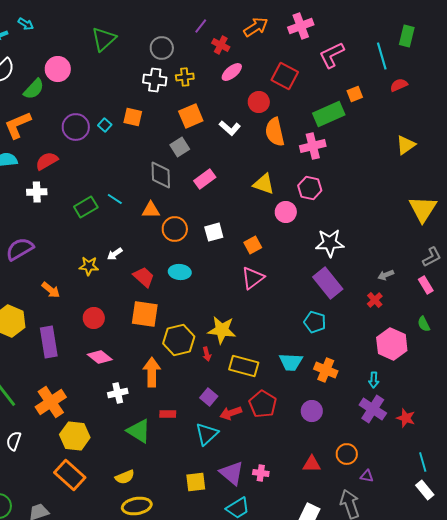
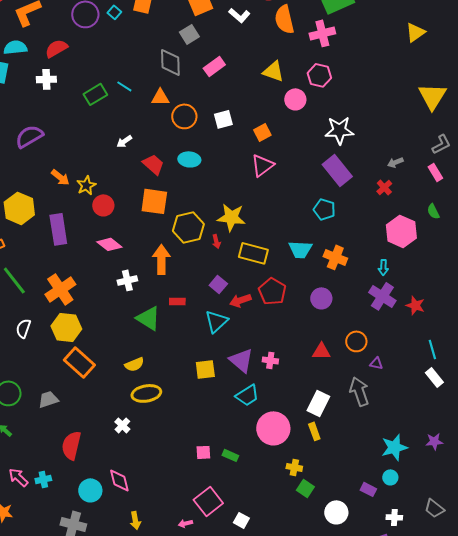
yellow star: (89, 266) -> (86, 185), moved, turned -30
yellow hexagon: (75, 436) -> (66, 327), moved

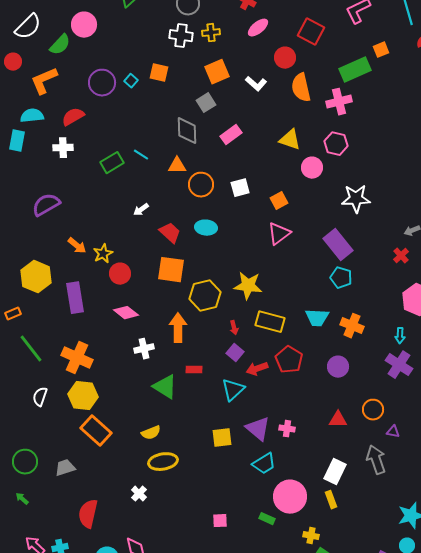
purple rectangle: (337, 170) -> (338, 245), moved
red arrow: (216, 241) -> (234, 328), moved
orange cross: (60, 289) -> (77, 358), turned -32
green rectangle: (230, 455) -> (267, 519), moved

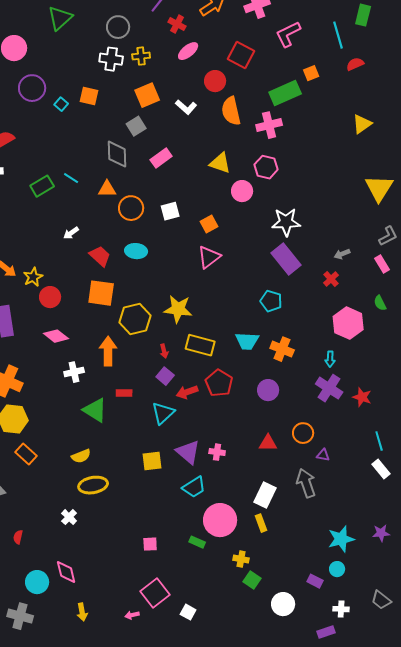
purple circle: (102, 83) -> (32, 88), moved
purple rectangle: (338, 245) -> (286, 259), moved
orange rectangle: (96, 431) -> (26, 454), size x0.7
red semicircle: (88, 514) -> (18, 537), size x0.5

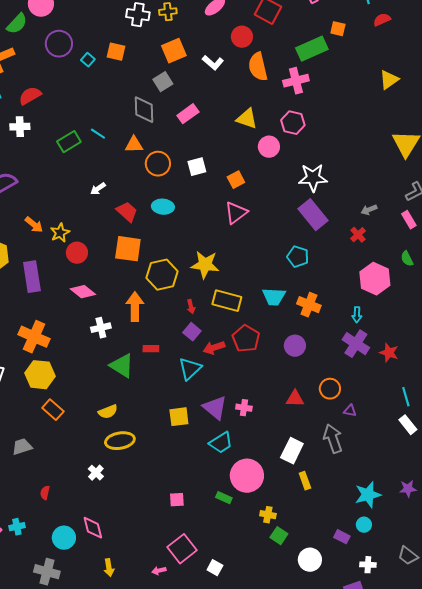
orange square: (311, 73) -> (338, 29), turned 35
yellow rectangle: (261, 523) -> (305, 481), moved

